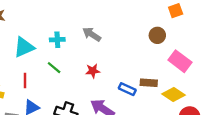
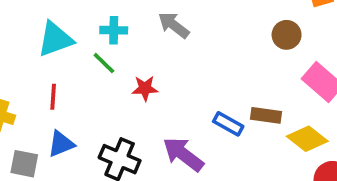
green line: (54, 68) -> (104, 63), moved
red star: (93, 71) -> (145, 88), moved

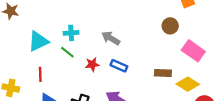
gray arrow: (174, 25) -> (111, 38), moved
blue rectangle: (228, 124) -> (119, 66), moved

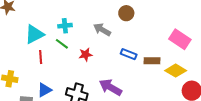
brown circle: (170, 26) -> (126, 13), moved
blue rectangle: (119, 66) -> (129, 54), moved
red line: (40, 74) -> (41, 57), moved

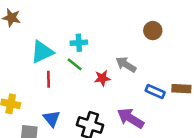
gray arrow: (102, 30) -> (126, 65), moved
blue rectangle: (129, 54) -> (155, 91), moved
blue triangle: (44, 90) -> (52, 119), turned -42

